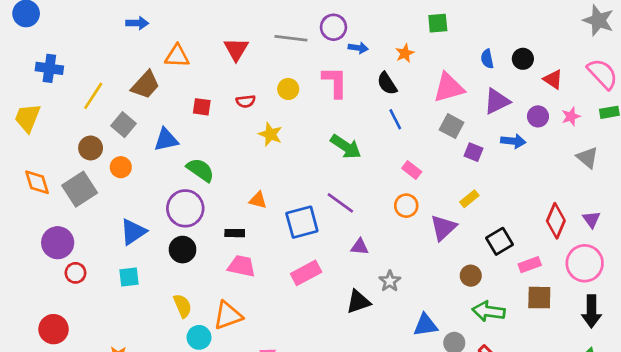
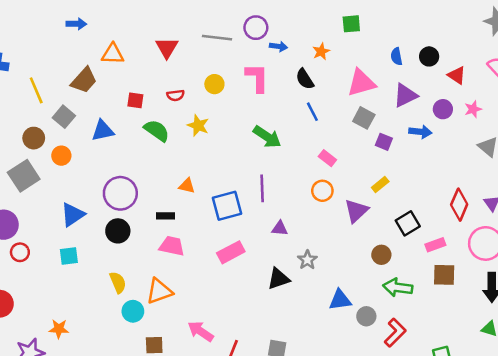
yellow line: (93, 96) -> (36, 90), turned -56
green semicircle: (200, 170) -> (157, 131), moved
purple line: (340, 203) -> (262, 188), turned 52

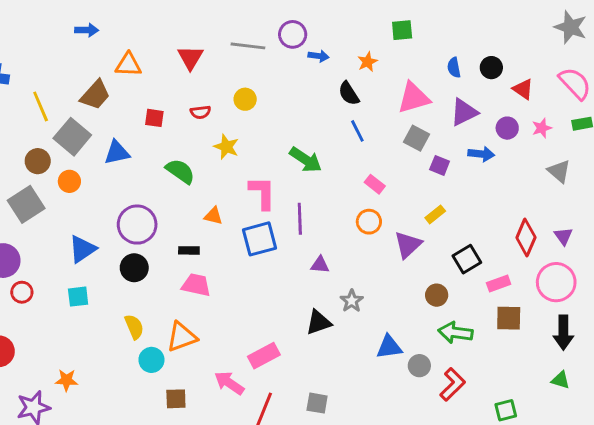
pink L-shape: (257, 78) -> (262, 193), moved
gray square: (64, 117) -> (72, 137), size x1.4
green semicircle: (157, 131) -> (180, 171), moved
pink rectangle: (231, 252) -> (264, 356), moved

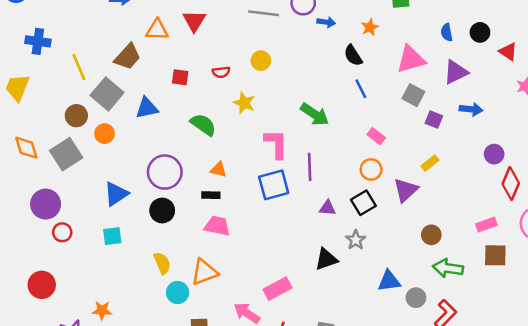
red triangle: (190, 57) -> (194, 21), moved
purple circle: (507, 128) -> (494, 154), moved
orange triangle: (213, 216) -> (219, 169), moved
black square: (467, 259) -> (363, 203), moved

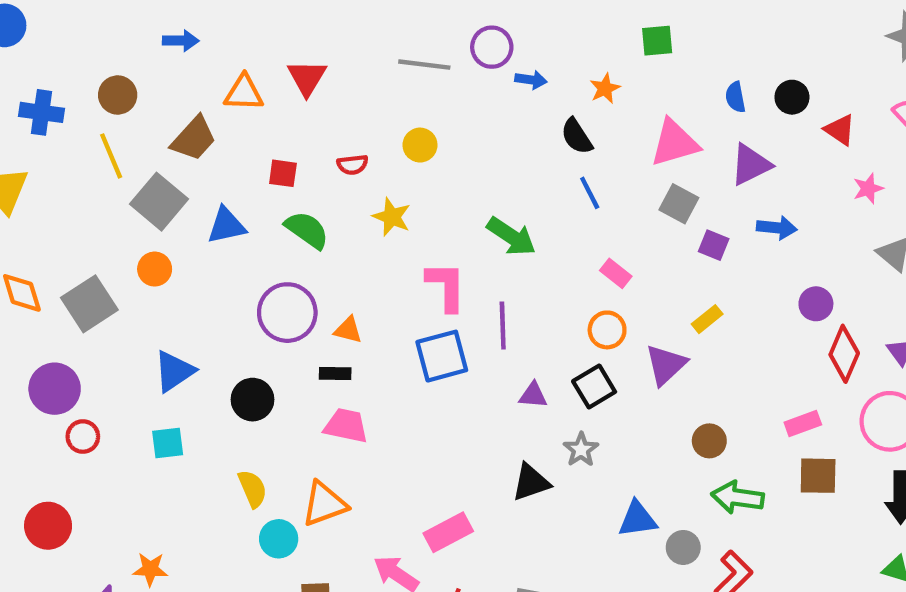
brown circle: (76, 116) -> (118, 95), moved
green semicircle: (203, 125) -> (307, 230), moved
purple circle: (165, 172) -> (287, 313), moved

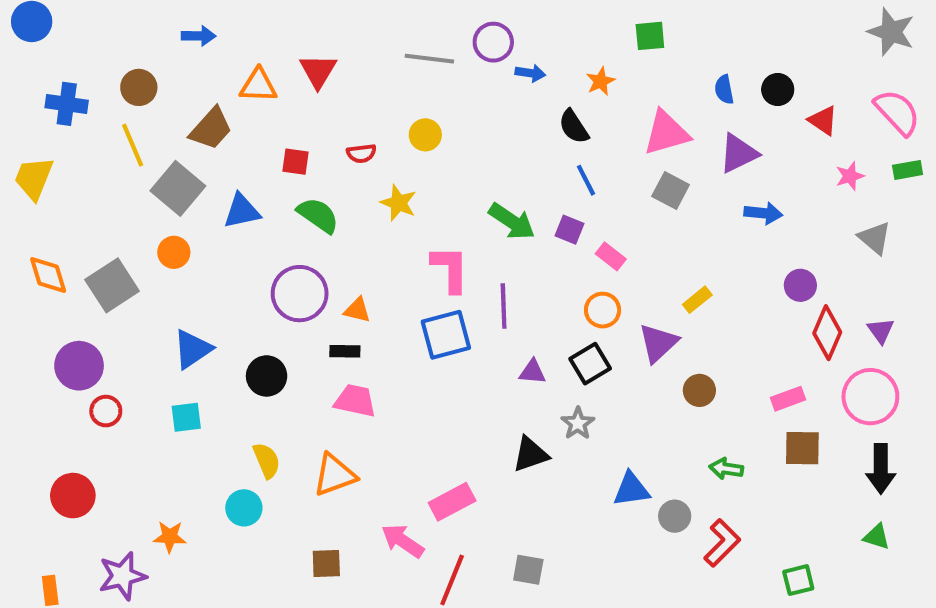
purple square: (714, 245) -> (570, 230), moved
brown circle: (709, 441) -> (699, 390), moved
green arrow: (738, 497) -> (726, 469), size x0.7
cyan circle: (279, 539) -> (244, 508), moved

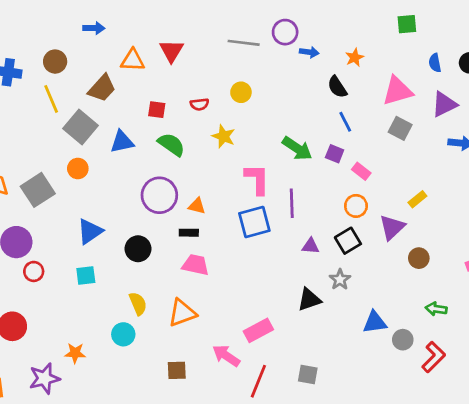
green square: (650, 36) -> (407, 24), moved

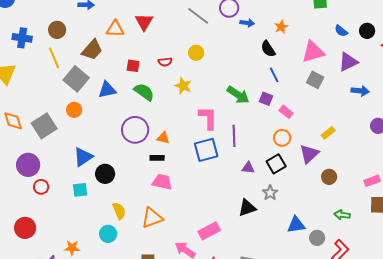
gray line: (244, 43) -> (198, 16), turned 30
blue semicircle: (435, 63) -> (341, 31), turned -40
black circle: (138, 249) -> (105, 174), moved

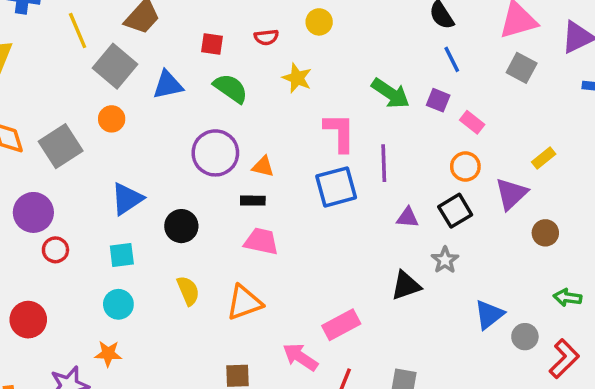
black circle: (105, 174) -> (181, 226), moved
blue triangle: (296, 225) -> (489, 314), turned -30
cyan circle: (108, 234) -> (118, 304), moved

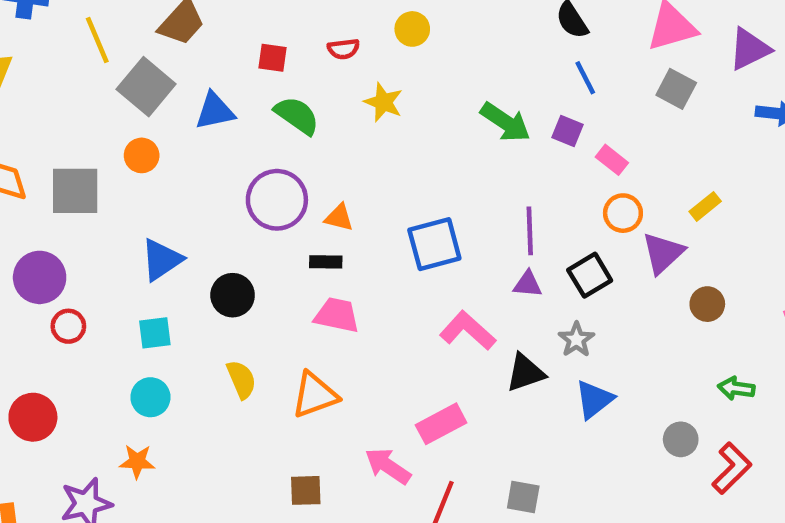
pink L-shape: (340, 133) -> (468, 331), moved, turned -48
gray square: (61, 146) -> (75, 191), turned 33
purple line: (384, 163) -> (530, 231), moved
orange circle: (465, 167) -> (623, 213), moved
blue triangle: (489, 314) -> (594, 399), moved

